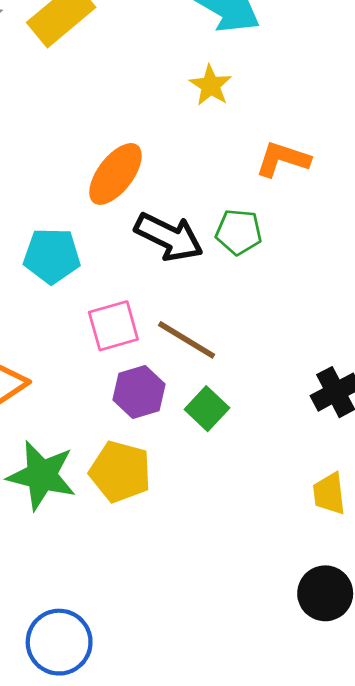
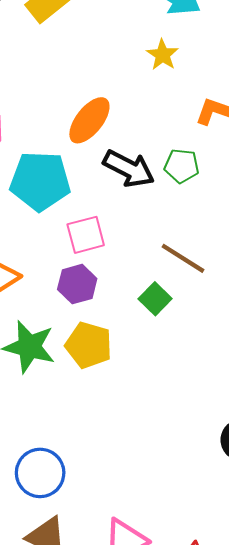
cyan pentagon: (52, 256) -> (40, 181), size x1.4
brown line: (187, 340) -> (183, 258), moved
purple hexagon: (139, 392) -> (77, 284), moved

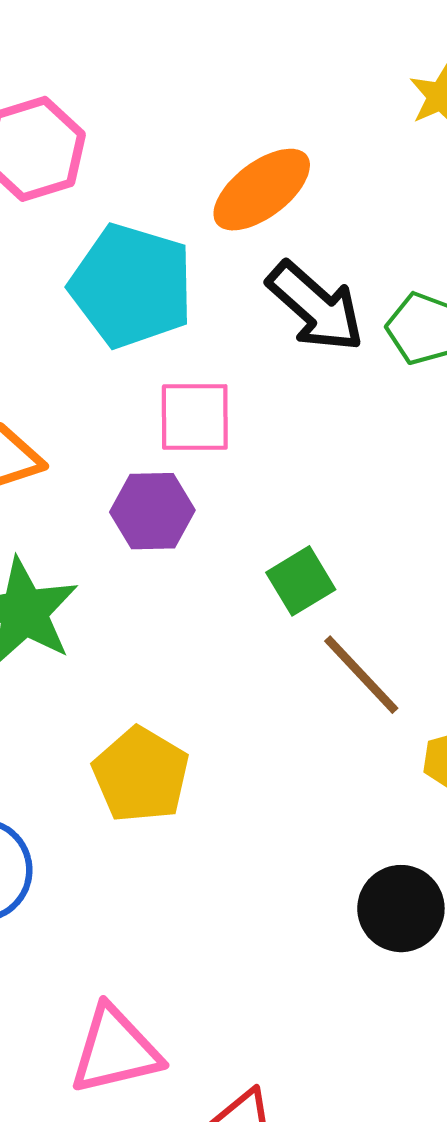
brown line: (183, 258) -> (361, 675), moved
yellow pentagon: (89, 345) -> (141, 775), moved

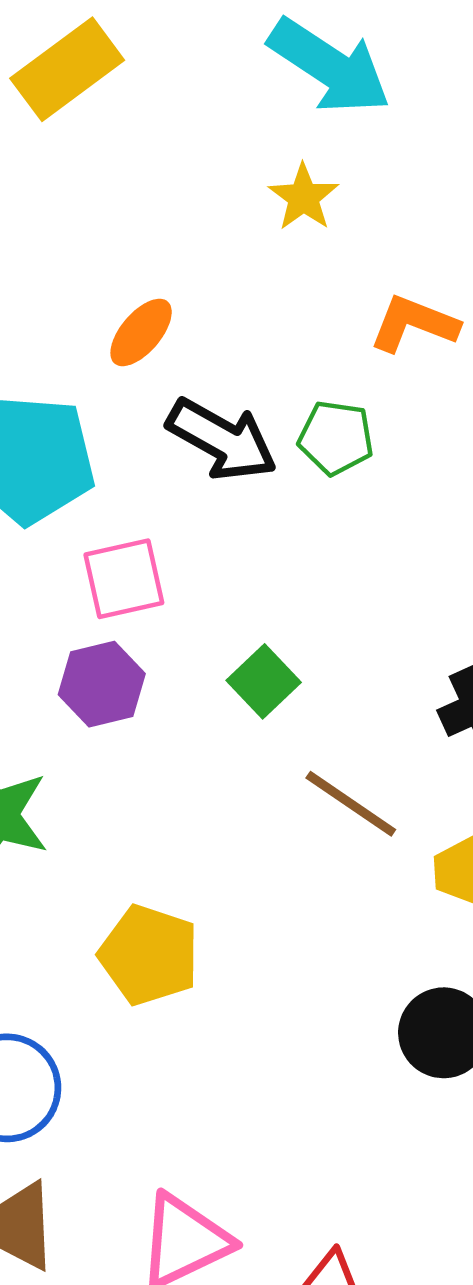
orange ellipse: (262, 190) -> (141, 332), size x0.7
green square: (301, 581) -> (264, 681), moved

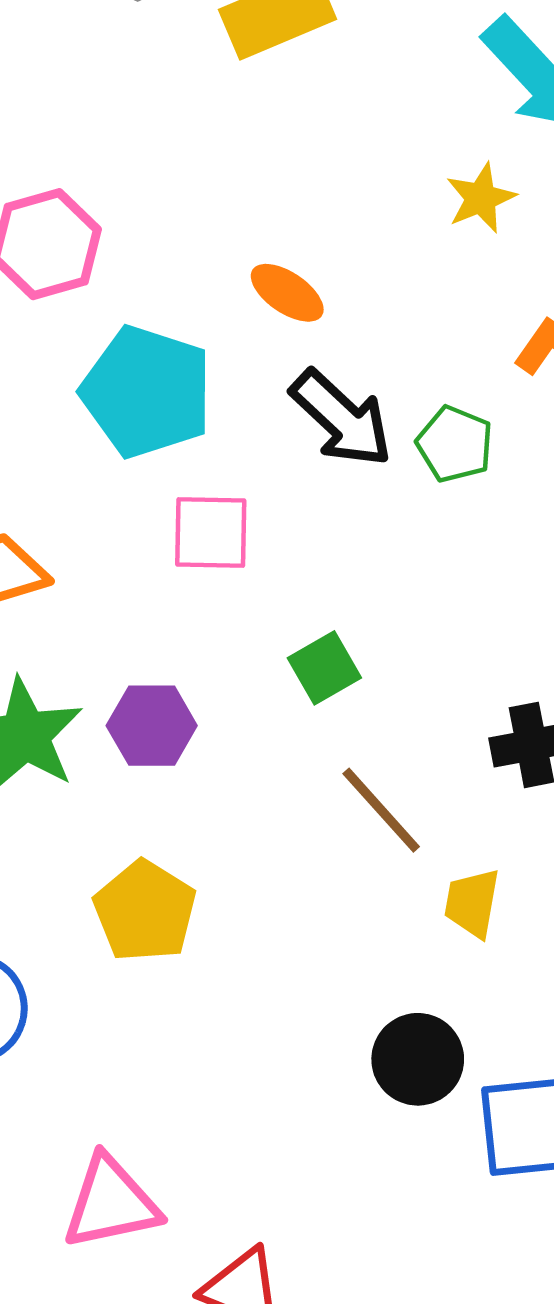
orange ellipse: (141, 332) -> (287, 293), turned 70
purple hexagon: (102, 684) -> (152, 726), moved

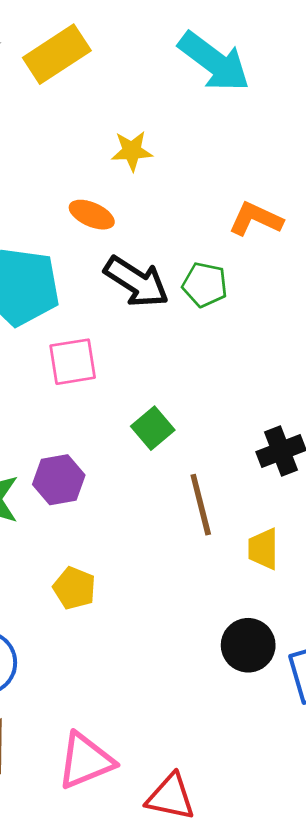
yellow star: (481, 198) -> (132, 151), moved, turned 30
brown line: (381, 810) -> (201, 505), turned 38
yellow pentagon: (145, 911) -> (74, 588), size x0.7

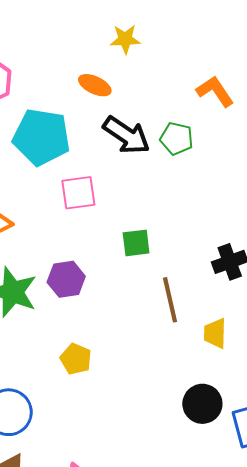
orange L-shape: (256, 219) -> (215, 91), turned 30
green square: (153, 428) -> (136, 243), turned 32

